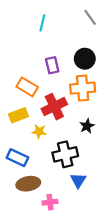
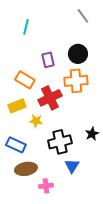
cyan line: (42, 23) -> (26, 27), moved
black star: (87, 126) -> (92, 134), moved

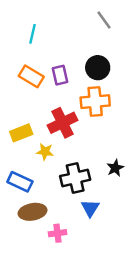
orange rectangle: (25, 80) -> (31, 76), moved

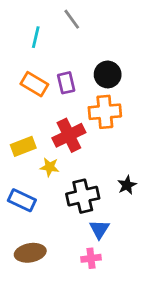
gray line: (104, 20) -> (72, 19), moved
brown ellipse: (33, 212) -> (30, 253), moved
pink cross: (58, 233) -> (91, 258), moved

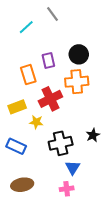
cyan line: (36, 37) -> (26, 27), turned 35
orange rectangle: (34, 84) -> (28, 75), moved, turned 42

